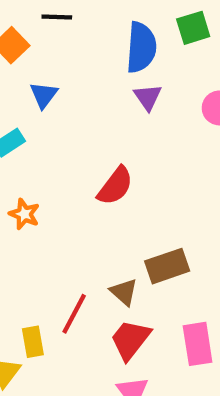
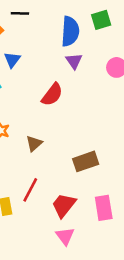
red semicircle: (115, 186) -> (52, 95), moved
brown triangle: (124, 292) -> (34, 143), moved, turned 36

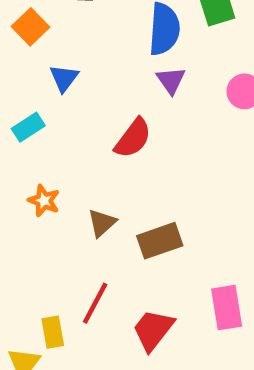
brown rectangle: (86, 161) -> (160, 241), moved
pink rectangle: (104, 208) -> (227, 308), moved

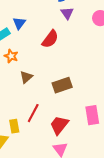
blue triangle: (64, 78) -> (19, 23), moved
orange star: (44, 201) -> (11, 56), moved
brown triangle: (102, 223) -> (26, 77), moved

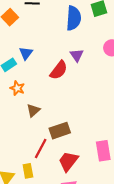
purple triangle: (67, 13) -> (77, 55), moved
brown rectangle: (62, 85) -> (60, 131), moved
yellow rectangle: (14, 126) -> (28, 171), moved

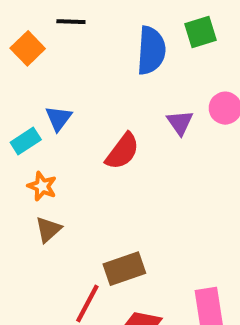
purple triangle: (77, 55) -> (180, 122), moved
brown triangle: (33, 110) -> (48, 229), moved

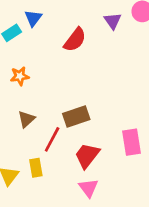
orange star: (42, 186) -> (20, 76), moved, turned -30
brown triangle: (48, 229) -> (26, 119), moved

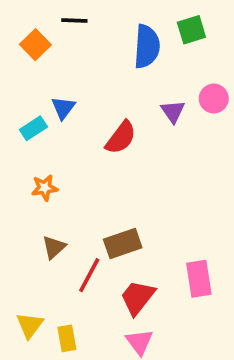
yellow rectangle: (36, 168) -> (67, 338), moved

